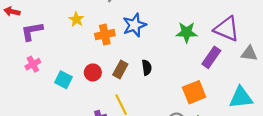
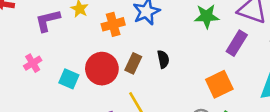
purple L-shape: (32, 31) -> (48, 20), moved
red circle: (93, 72) -> (102, 69), size x1.6

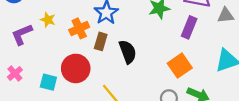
black semicircle: (163, 59) -> (128, 52), size x1.5
brown rectangle: (133, 63) -> (101, 41), moved

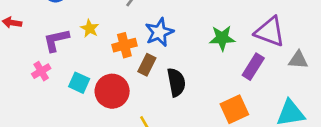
pink cross: (15, 73) -> (41, 71), moved
cyan square: (48, 82) -> (79, 83), moved

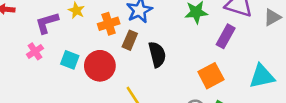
gray triangle: (298, 60) -> (272, 17), moved, turned -30

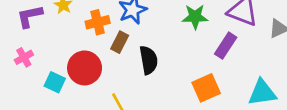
pink cross: (35, 51) -> (24, 57), moved
cyan square: (70, 60) -> (55, 82), moved

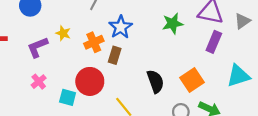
purple rectangle: (226, 46) -> (214, 42), moved
black semicircle: (149, 60) -> (155, 81), moved

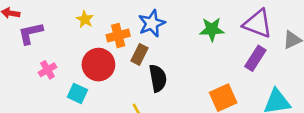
purple L-shape: (37, 47) -> (31, 33), moved
red circle: (90, 81) -> (98, 65), moved
black semicircle: (155, 81) -> (158, 78), moved

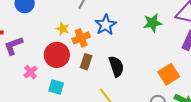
yellow star: (85, 19) -> (63, 29), moved
brown rectangle: (140, 54) -> (86, 62), moved
red circle: (98, 65) -> (57, 55), moved

